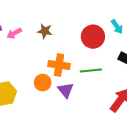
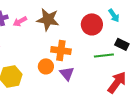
brown star: (45, 31) -> (48, 19), size x1.6
green line: (91, 70) -> (104, 55), moved

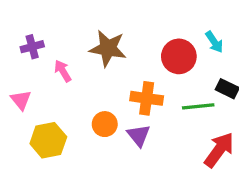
pink arrow: (20, 21) -> (63, 71), moved, turned 88
orange cross: (61, 50) -> (147, 98), moved

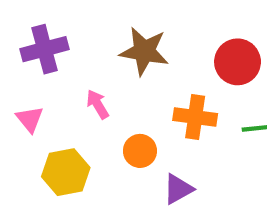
purple cross: (32, 47) -> (45, 49), size x1.5
pink arrow: (63, 71) -> (98, 104), moved
purple triangle: (139, 135) -> (178, 189), moved, turned 40

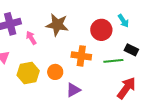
pink arrow: (98, 104) -> (31, 38), moved
yellow hexagon: (66, 172) -> (28, 73), moved

